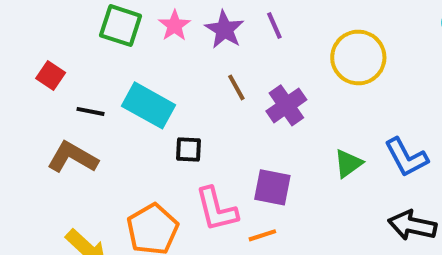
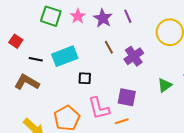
cyan rectangle: (149, 105) -> (65, 56), turned -50

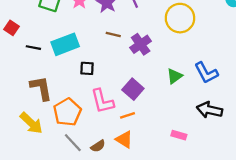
brown line: (109, 47) -> (113, 34), turned -48
brown L-shape: (27, 82) -> (41, 88), moved, turned 50
purple square: (127, 97) -> (133, 89), turned 30

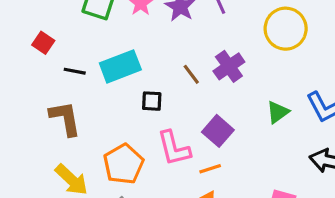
brown line: (113, 34) -> (191, 74), moved, turned 40
brown L-shape: (41, 88) -> (65, 118), moved

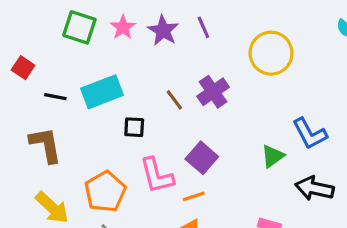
green triangle: (278, 112) -> (273, 156), moved

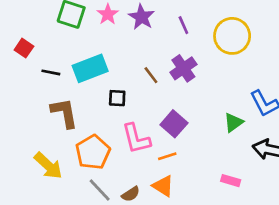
purple line: (203, 27) -> (183, 25), moved
brown L-shape: (46, 145) -> (64, 113), moved

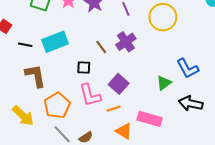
black square: (117, 98) -> (84, 67), moved
pink rectangle: (231, 181) -> (150, 119), moved, size x1.6
orange triangle: (163, 186) -> (124, 131), moved

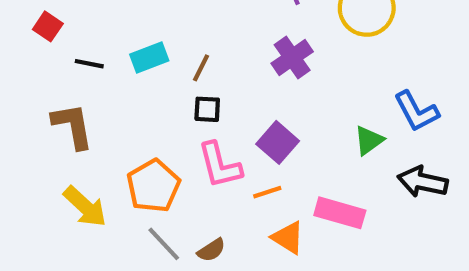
cyan rectangle: (55, 42) -> (149, 58), size x0.7
brown line: (101, 47) -> (201, 68), moved, turned 64
brown L-shape: (35, 76) -> (73, 126), moved

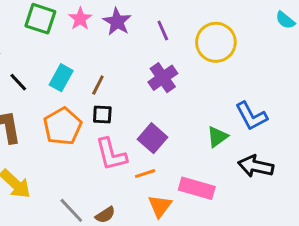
cyan rectangle: (149, 58) -> (61, 78), turned -40
black line: (89, 64) -> (18, 82), turned 36
orange pentagon: (153, 186) -> (63, 126), moved
orange triangle: (288, 238) -> (160, 206), turned 35

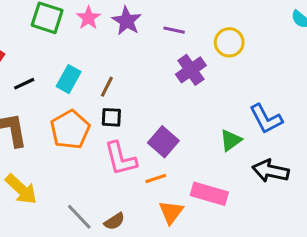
purple line: (163, 30) -> (174, 30), turned -54
yellow circle: (216, 42) -> (229, 42), size x0.7
purple cross: (163, 78) -> (191, 70), moved
black line: (18, 82) -> (24, 84), turned -72

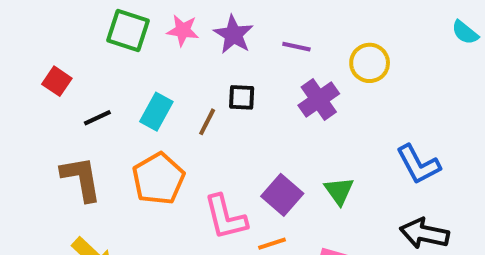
pink star: (88, 18) -> (183, 30), turned -30
black square: (111, 117) -> (242, 97), moved
green triangle: (231, 140) -> (339, 191), moved, turned -30

